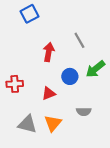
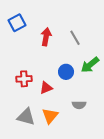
blue square: (30, 14) -> (17, 23), moved
red arrow: (49, 52) -> (46, 37), moved
red cross: (15, 84) -> (24, 79), moved

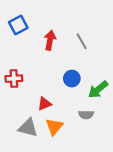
green arrow: (90, 65) -> (98, 89), moved
red cross: (24, 79) -> (14, 79), moved
red triangle: (46, 88) -> (44, 104), moved

